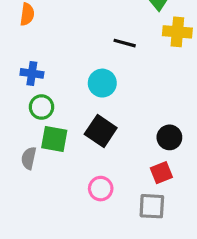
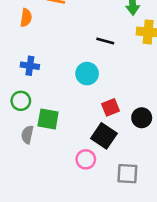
green circle: (41, 107) -> (21, 101), moved
black square: (101, 131) -> (104, 136), moved
red square: (161, 173) -> (110, 107), moved

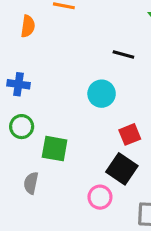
blue cross: (30, 66) -> (18, 84), moved
gray semicircle: (27, 135) -> (31, 183), moved

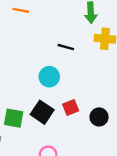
black square: (122, 169) -> (42, 112), moved

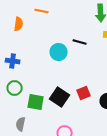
cyan circle: (49, 77) -> (59, 52), moved

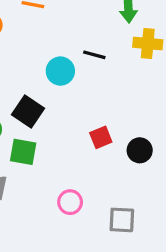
black square: (60, 97) -> (28, 111), moved

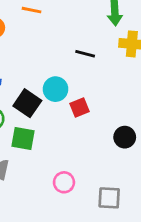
cyan circle: (60, 71) -> (56, 89), moved
red square: (101, 137) -> (80, 107), moved

